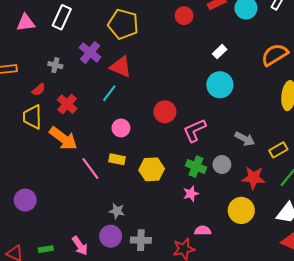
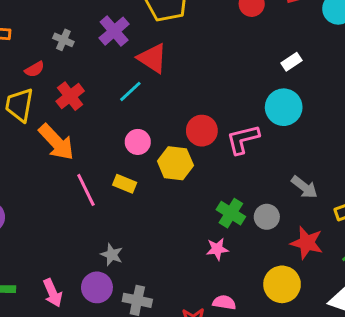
pink L-shape: (195, 130) -> (243, 139), moved
yellow hexagon: (152, 169) -> (175, 163), moved

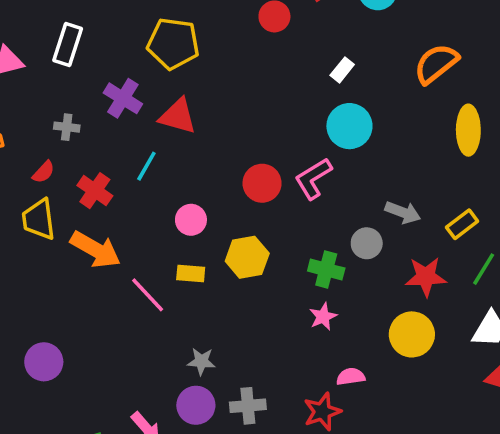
cyan line: (130, 91) -> (146, 166), moved
yellow hexagon: (175, 163) -> (247, 257), moved
gray circle: (267, 217) -> (367, 243), moved

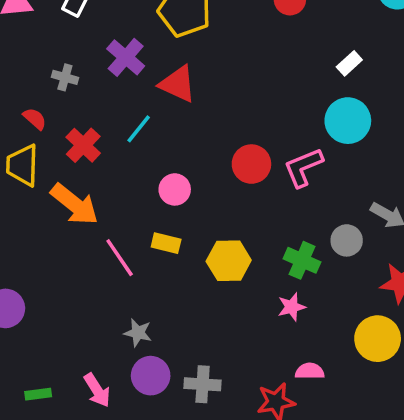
red semicircle: (44, 172) -> (35, 119), turned -100
yellow hexagon: (247, 257) -> (229, 261), moved
gray star: (201, 361) -> (138, 333), moved

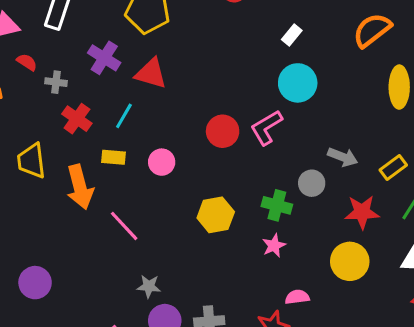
red semicircle: (35, 119) -> (27, 62), moved
red cross: (83, 145) -> (77, 119), moved
orange arrow: (75, 204) -> (80, 187), turned 45
yellow rectangle: (166, 243) -> (113, 157), moved

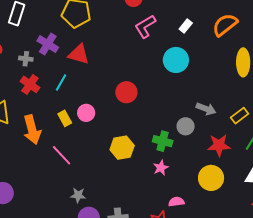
white rectangle: (292, 35) -> (186, 26), moved
gray cross: (56, 82) -> (26, 59), moved
pink L-shape: (266, 128) -> (145, 26), moved
yellow rectangle: (113, 157) -> (65, 118), moved, turned 56

